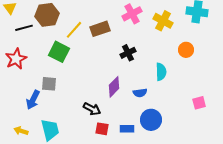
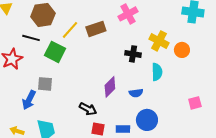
yellow cross: (163, 21) -> (159, 41), moved
black line: (24, 28) -> (31, 38), moved, turned 30
black cross: (128, 53) -> (133, 54), moved, turned 35

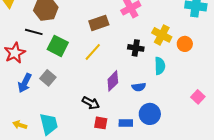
yellow line: (70, 30) -> (93, 52), moved
gray square: (45, 84) -> (48, 78), turned 35
blue arrow: (29, 100) -> (25, 83), moved
pink square: (195, 103) -> (198, 97), turned -32

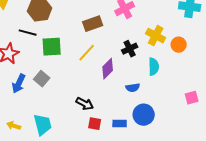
green square: (58, 46) -> (52, 47), turned -30
black cross: (136, 48) -> (130, 49), turned -35
purple diamond: (113, 81) -> (108, 69), moved
pink square: (198, 97) -> (192, 98), turned 32

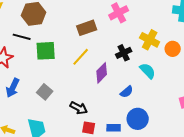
cyan semicircle: (154, 67) -> (148, 71), turned -42
gray square: (42, 79) -> (45, 92), moved
blue semicircle: (133, 88) -> (127, 92), turned -32

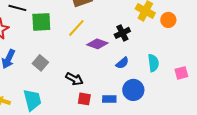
black cross: (124, 53) -> (122, 33), moved
cyan semicircle: (148, 71) -> (153, 63), moved, turned 36
purple diamond: (102, 73) -> (97, 44), turned 65

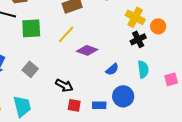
black cross: (122, 33) -> (138, 39), moved

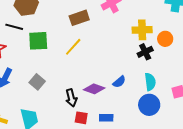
yellow cross: (135, 17) -> (142, 30), turned -30
purple diamond: (87, 50) -> (94, 89), moved
black arrow: (64, 85) -> (71, 98), turned 48
blue circle: (123, 96) -> (149, 105), moved

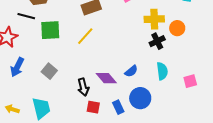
purple diamond: (94, 89) -> (106, 78), turned 30
blue circle: (149, 105) -> (140, 98), moved
blue rectangle: (106, 118) -> (118, 107), turned 64

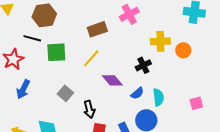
black cross: (157, 41) -> (143, 65), moved
gray square: (49, 71) -> (65, 93), moved
cyan semicircle: (162, 71) -> (158, 97), moved
purple diamond: (106, 78) -> (112, 80), moved

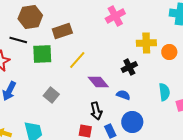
brown rectangle: (97, 29) -> (62, 31), moved
blue semicircle: (137, 93) -> (123, 95), turned -120
cyan semicircle: (158, 97) -> (164, 92), moved
black arrow: (89, 109) -> (96, 111), moved

